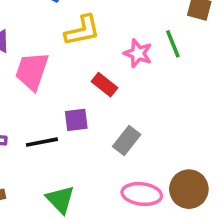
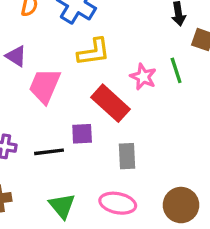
red rectangle: (105, 85) -> (110, 103), size x1.6
gray rectangle: (127, 140) -> (127, 156), turned -45
pink ellipse: (142, 194) -> (118, 203), moved

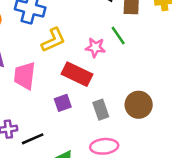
black line: (49, 152) -> (33, 139), moved
brown circle: (181, 205) -> (139, 105), moved

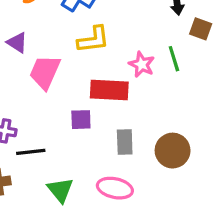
red rectangle: (77, 74) -> (109, 90), turned -40

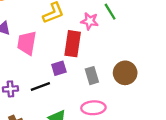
red rectangle: (109, 90) -> (73, 44), turned -70
black line: (31, 152) -> (40, 87), moved

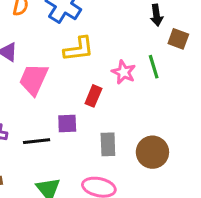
red rectangle: (73, 44) -> (93, 96), size x0.6

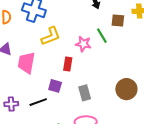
brown square: (178, 39) -> (118, 20), moved
purple square: (67, 124) -> (55, 86), turned 32
brown circle: (152, 152) -> (126, 89), moved

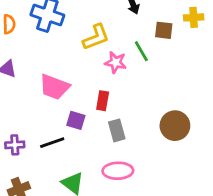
yellow L-shape: (51, 36) -> (96, 37), moved
pink trapezoid: (26, 63) -> (54, 87), moved, turned -80
red rectangle: (68, 64) -> (103, 101), moved

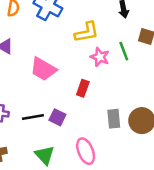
purple square: (76, 120) -> (57, 117), moved
gray rectangle: (117, 130) -> (114, 119), moved
pink ellipse: (118, 171) -> (86, 151), turned 60

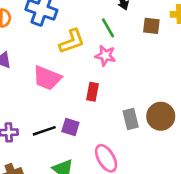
yellow L-shape: (87, 32) -> (72, 41), moved
green line: (124, 51) -> (108, 28), moved

